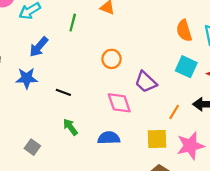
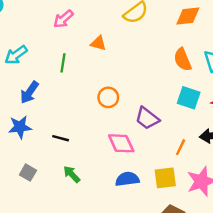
blue semicircle: (109, 138) -> (127, 179), moved
gray square: (32, 147) -> (28, 173), moved

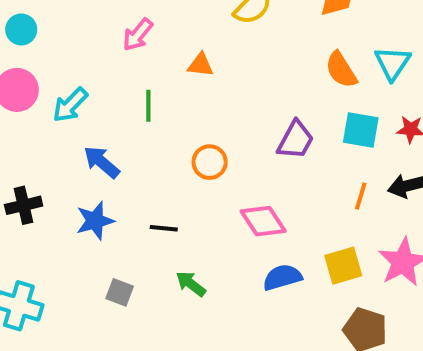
blue arrow: (29, 92) -> (102, 162), turned 105
orange circle: (108, 97) -> (210, 162), moved
purple trapezoid: (147, 118) -> (296, 140), moved, turned -90
orange line: (181, 147) -> (361, 196), moved

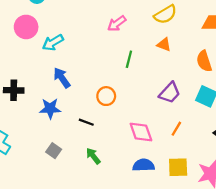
pink arrow: (138, 35) -> (117, 23), moved
orange triangle: (201, 65) -> (164, 45), moved
green line: (148, 106) -> (129, 59), moved
orange circle: (210, 162) -> (106, 96), moved
orange line: (361, 196) -> (176, 129), moved

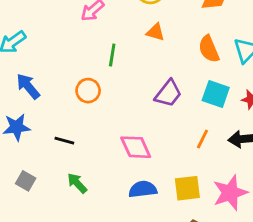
orange circle: (106, 96) -> (88, 91), moved
orange line: (176, 129) -> (202, 139), moved

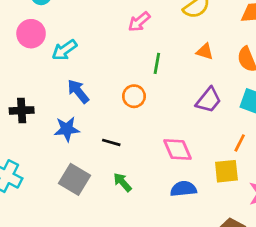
orange triangle: (155, 32) -> (205, 52), moved
gray square: (26, 181) -> (74, 179), size x1.6
yellow square: (187, 188) -> (226, 171), moved

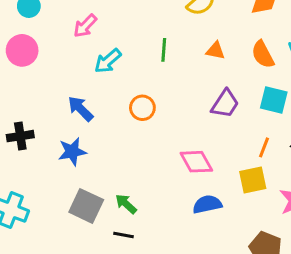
pink arrow: (139, 22) -> (85, 26), moved
cyan arrow: (64, 50) -> (108, 61), moved
green line: (157, 63) -> (164, 50), moved
black line: (111, 142) -> (124, 235), moved
green arrow: (122, 182) -> (126, 204), moved

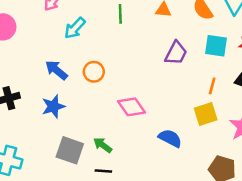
orange circle: (142, 108) -> (94, 72), moved
pink diamond: (196, 162) -> (132, 107), moved
blue semicircle: (207, 204) -> (170, 138), turned 45

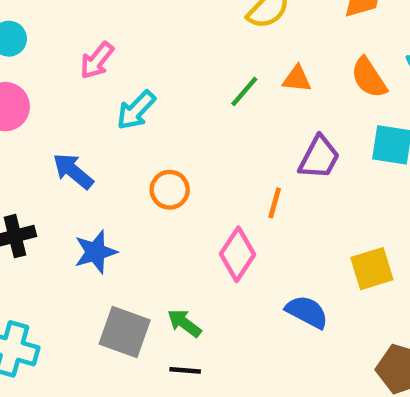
green line: (120, 14) -> (244, 91), moved, turned 42
blue arrow: (56, 70) -> (73, 171), moved
orange line: (212, 86) -> (275, 203), moved
pink diamond: (132, 107) -> (238, 254), turned 68

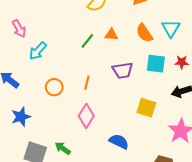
pink arrow: (97, 60) -> (19, 29), turned -66
purple trapezoid: (319, 157) -> (123, 70), turned 55
orange line: (275, 203) -> (87, 83), moved
yellow square: (372, 269) -> (146, 108), moved, turned 36

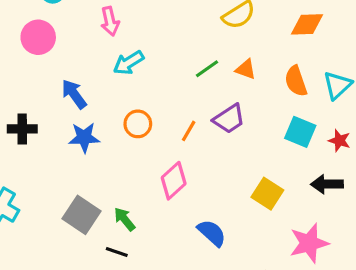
purple trapezoid: (123, 70) -> (229, 119), moved, turned -40
blue star: (21, 117) -> (84, 137), moved

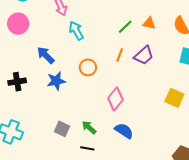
cyan arrow: (129, 63) -> (76, 31), turned 102
orange line: (189, 131) -> (120, 55), moved
gray square: (82, 215) -> (62, 129), size x0.7
blue semicircle: (212, 233) -> (124, 131), moved

